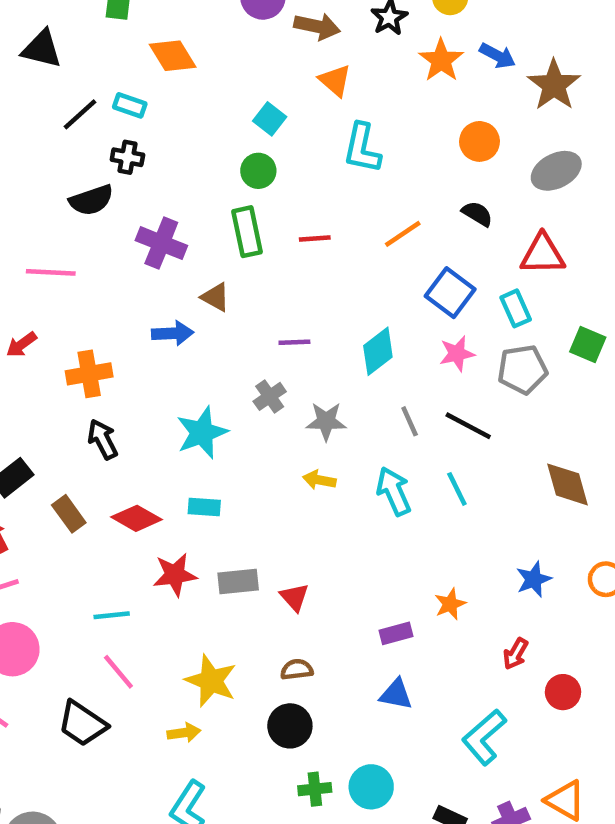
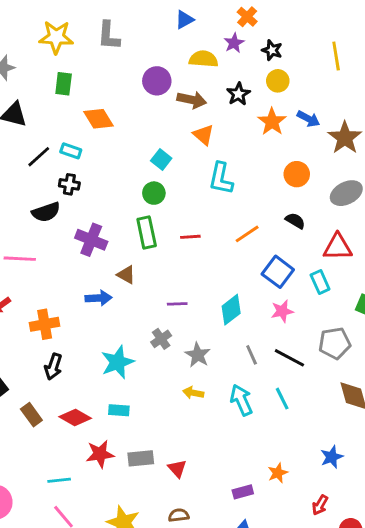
gray pentagon: (522, 369) -> (335, 343), moved
gray star: (326, 421) -> (198, 355), turned 30
black arrow: (103, 439) -> (53, 367), turned -135

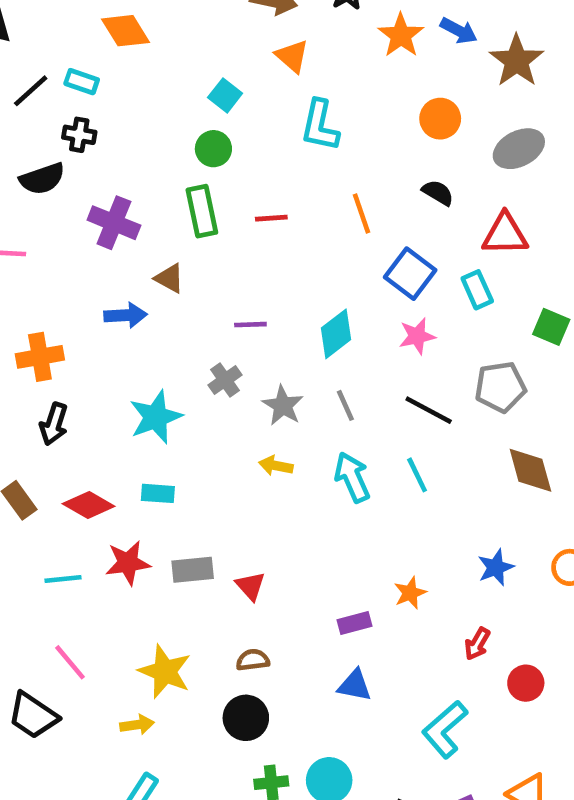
orange line: (247, 234) -> (362, 213), turned -75
gray line: (252, 355) -> (345, 405), moved
cyan line: (59, 480) -> (63, 579), moved

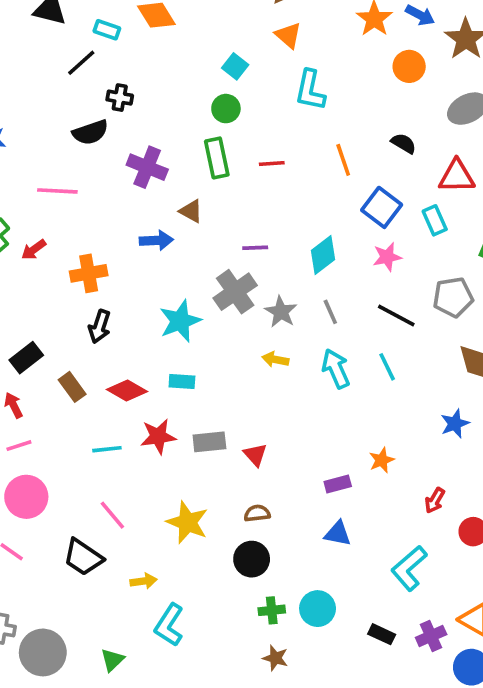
cyan rectangle: (82, 82) -> (107, 30), moved
orange circle: (440, 119) -> (409, 66), moved
gray cross: (225, 380) -> (235, 292), size x1.6
blue star: (496, 567) -> (455, 424), moved
yellow arrow: (137, 725) -> (144, 581), moved

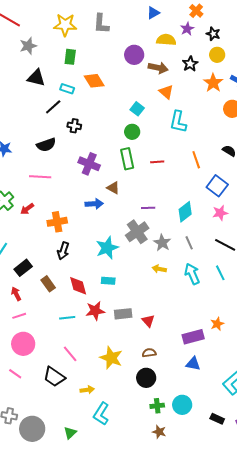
black semicircle: (90, 132) -> (46, 145), moved
red diamond: (127, 391) -> (78, 286), turned 45
purple rectangle: (338, 484) -> (193, 337), size x1.5

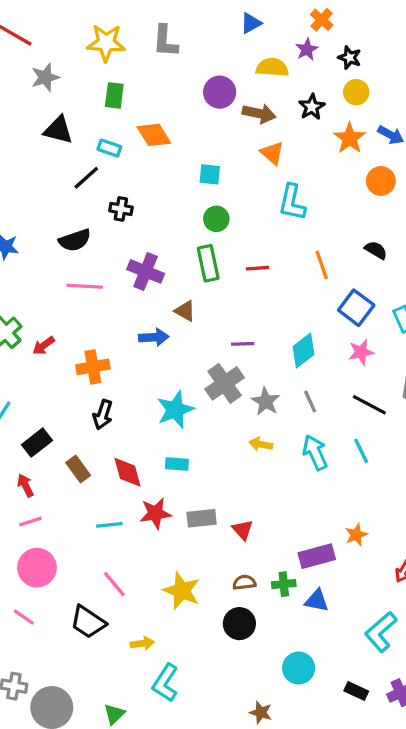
cyan square: (137, 109) -> (210, 174), moved, turned -32
pink line: (40, 177) -> (85, 286), moved
green cross: (157, 406) -> (284, 584), moved

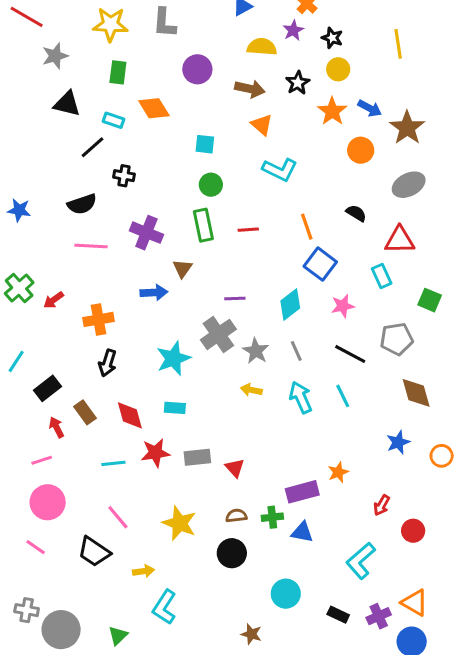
purple circle: (220, 92) -> (197, 69), moved
cyan L-shape: (292, 202) -> (280, 170), turned -76
blue square: (356, 308) -> (320, 264), moved
brown triangle: (185, 311) -> (182, 269), turned 36
red arrow: (25, 485) -> (57, 427), moved

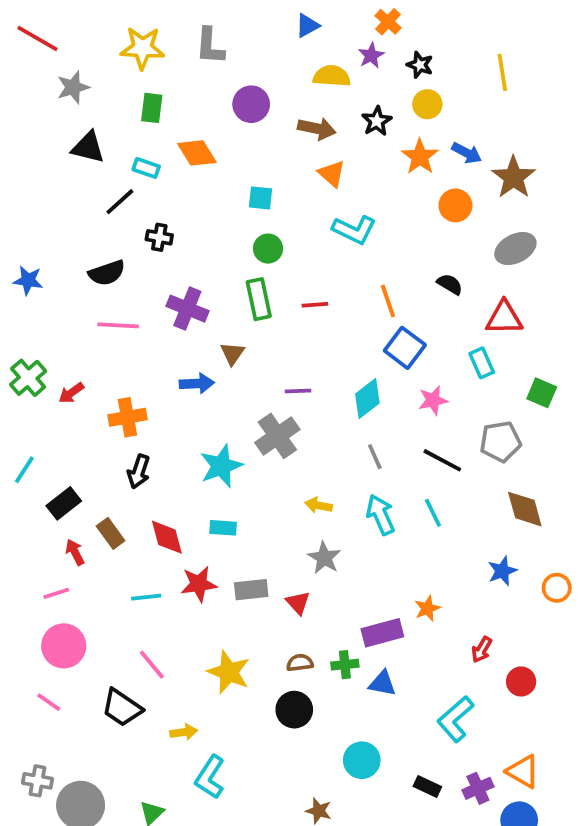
gray star: (256, 351) -> (324, 558), moved

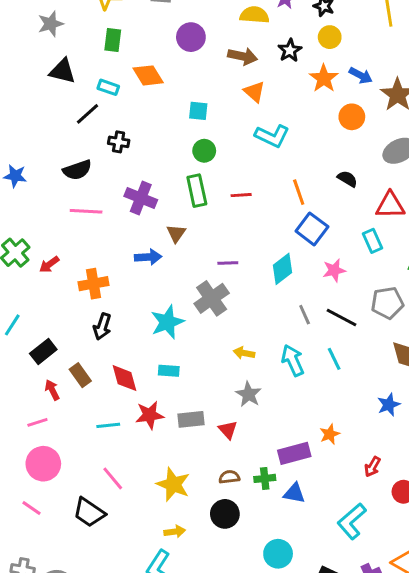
gray line: (375, 457) -> (305, 315), moved
yellow arrow: (184, 732) -> (175, 532), moved

